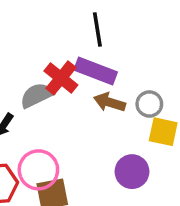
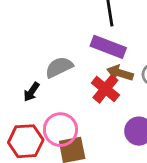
red cross: (61, 78) -> (105, 89), moved

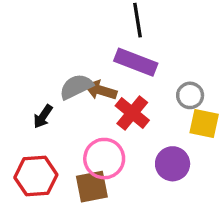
brown arrow: (120, 73) -> (101, 90), moved
pink circle: (60, 130) -> (104, 159), moved

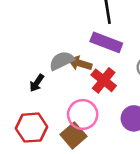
brown square: (92, 187) -> (73, 135), turned -30

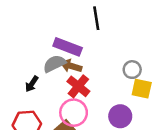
purple rectangle: (106, 42) -> (68, 47), moved
red cross: (104, 80) -> (78, 86), moved

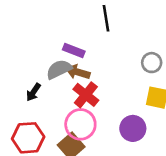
purple rectangle: (68, 47) -> (74, 51), size x0.7
gray circle: (132, 70) -> (152, 63), moved

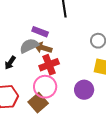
red cross: (86, 95) -> (49, 65), turned 30

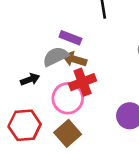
black arrow: (10, 63) -> (30, 79), turned -144
pink circle: (45, 87) -> (68, 98), moved

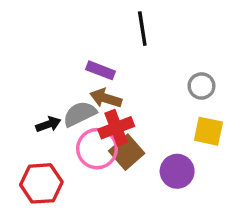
gray semicircle: (56, 57) -> (80, 114), moved
brown square: (68, 133) -> (127, 152), moved

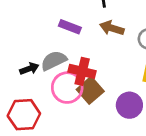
brown arrow: (106, 98) -> (112, 28), moved
red cross: (116, 128) -> (82, 71), turned 35

